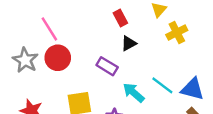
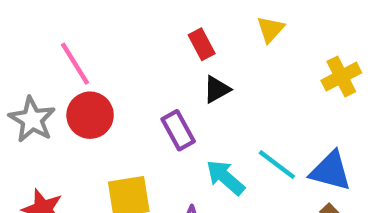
yellow cross: (177, 33) -> (341, 77), moved
purple rectangle: (107, 66) -> (178, 130), turned 30

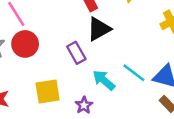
black triangle: (217, 89) -> (99, 29), size x1.5

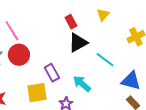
purple rectangle: (76, 53) -> (52, 73), moved
cyan line: (134, 73) -> (105, 60), moved

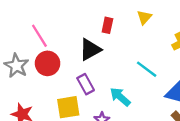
red rectangle: (71, 22) -> (107, 25), turned 40
black triangle: (78, 43) -> (90, 50), moved

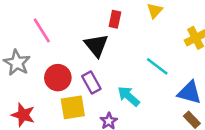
black triangle: (90, 50) -> (96, 45), turned -40
red circle: (48, 63) -> (58, 78), moved

